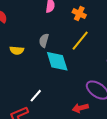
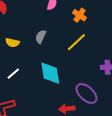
cyan diamond: (57, 61) -> (50, 73), moved
white line: (36, 96) -> (13, 74), moved

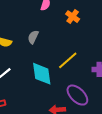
yellow line: (76, 42) -> (68, 60), moved

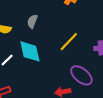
cyan diamond: (42, 74) -> (30, 51), moved

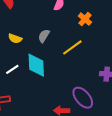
yellow line: (69, 42) -> (72, 47), moved

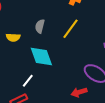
white line: (12, 69) -> (28, 81), moved

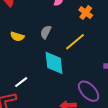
cyan diamond: (41, 56) -> (54, 63), moved

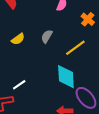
yellow semicircle: (17, 36) -> (18, 39), turned -56
cyan diamond: (54, 63) -> (66, 77), moved

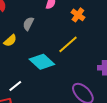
gray semicircle: (47, 36) -> (28, 24), moved
cyan diamond: (66, 77) -> (42, 62), moved, turned -40

